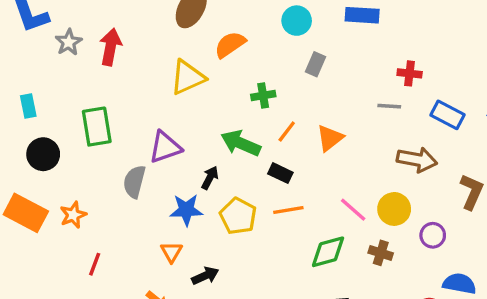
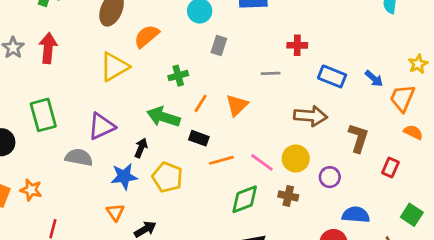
gray line: (389, 106) -> (271, 73), moved
gray semicircle: (134, 182) -> (79, 157), turned 92
orange line: (288, 210) -> (221, 160), moved
orange star: (73, 215) -> (31, 190), turned -30

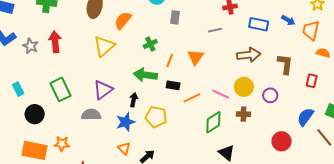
blue semicircle: (356, 215) -> (305, 117), moved, turned -48

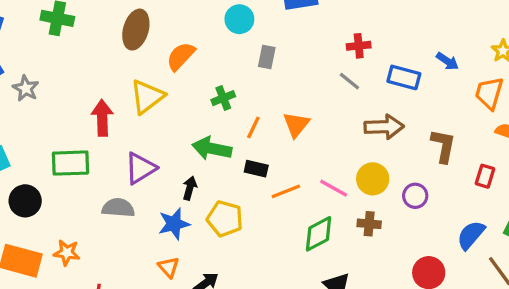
blue arrow: (288, 20) -> (447, 61), moved
gray line: (215, 30) -> (349, 81), moved, turned 48
red arrow: (55, 42) -> (102, 118), moved
green rectangle: (61, 89) -> (71, 163), turned -70

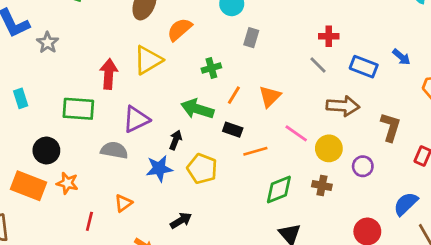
pink line: (334, 188) -> (296, 133), moved
black circle: (25, 201) -> (46, 151), moved
orange triangle: (169, 267) -> (123, 203), moved, turned 30

